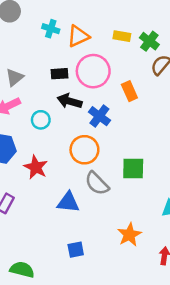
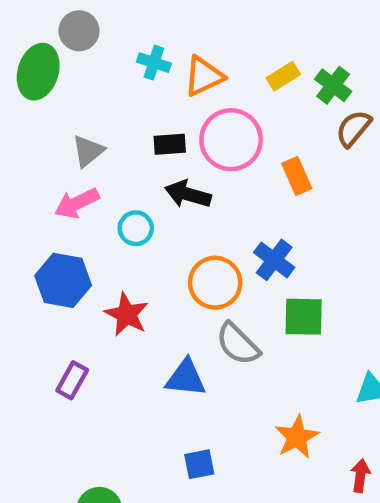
yellow rectangle: (122, 36) -> (283, 76), turned -42
blue cross: (99, 116) -> (274, 260), moved

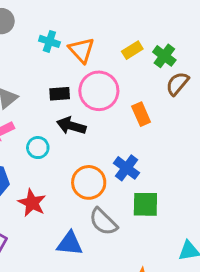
orange triangle: (204, 76) -> (81, 50), turned -48

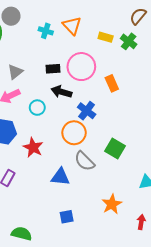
orange triangle: (81, 50) -> (72, 26), moved
yellow rectangle: (132, 50) -> (106, 37), turned 48
brown semicircle: (177, 84) -> (138, 16), moved
blue cross: (127, 168) -> (87, 111), moved
green square: (145, 204) -> (115, 149), turned 30

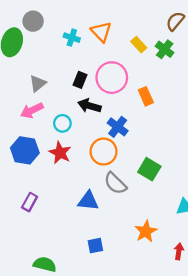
yellow rectangle: (106, 37) -> (139, 45), turned 32
black rectangle: (53, 69) -> (80, 80), turned -64
red star: (33, 147) -> (60, 153), moved

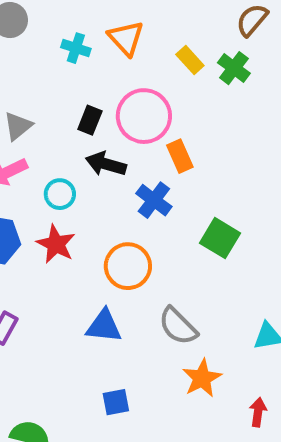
orange rectangle: (146, 96) -> (180, 156), moved
orange circle: (104, 152) -> (128, 266), moved
green square: (149, 169) -> (220, 238), moved
gray semicircle: (115, 183) -> (178, 326), moved

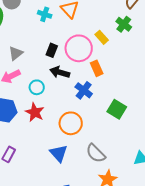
yellow rectangle: (190, 60) -> (102, 37), moved
blue triangle: (104, 326) -> (59, 153), turned 42

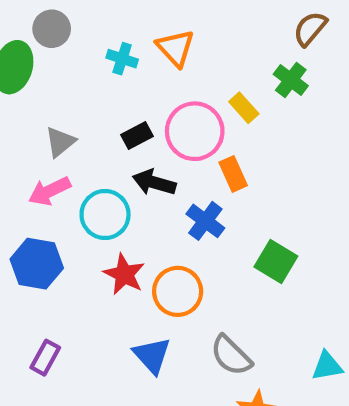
black rectangle: (52, 50) -> (137, 136), turned 40
cyan circle: (37, 87) -> (105, 215), size x1.5
red star: (35, 112) -> (124, 274), moved

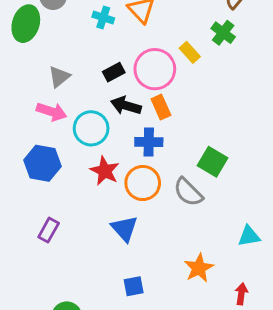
orange rectangle: (233, 174) -> (161, 107), moved
pink arrow: (49, 191) -> (52, 112), turned -136
blue cross: (205, 221) -> (149, 142), moved, turned -36
gray semicircle: (231, 355) -> (188, 192), moved

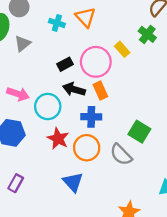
gray triangle: (59, 77) -> (23, 44), moved

